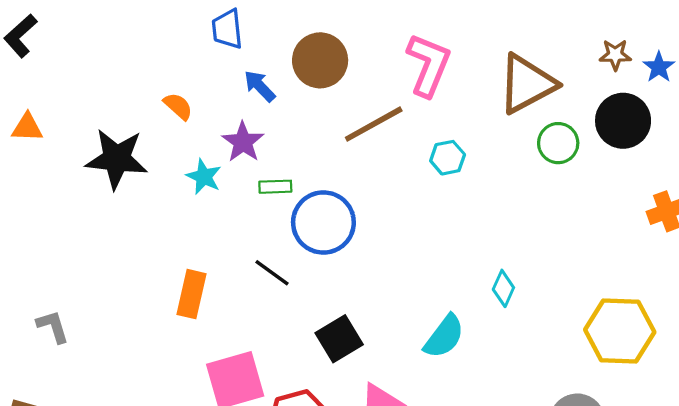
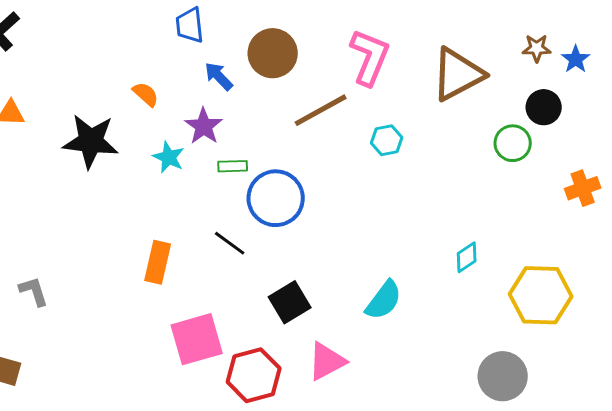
black circle: (623, 121) -> (544, 107), size x0.7
green circle: (558, 143) -> (513, 143), moved
cyan diamond: (503, 288) -> (467, 257), moved, turned 32

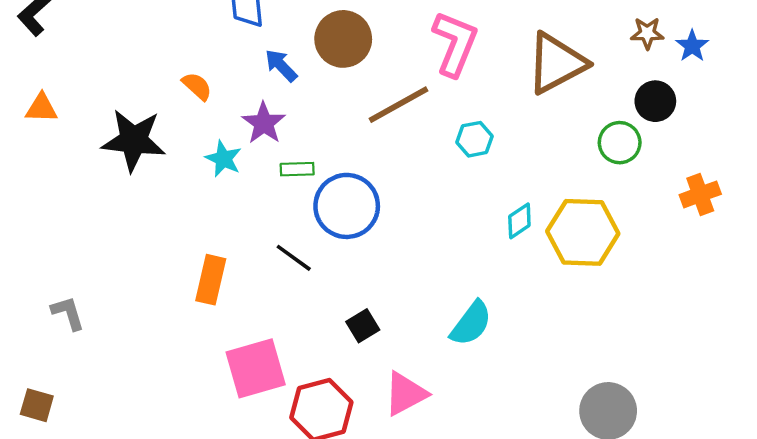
cyan diamond: (467, 257) -> (519, 221), moved
yellow hexagon: (541, 295) -> (583, 232), moved
black square: (290, 302) -> (363, 326), size x0.7

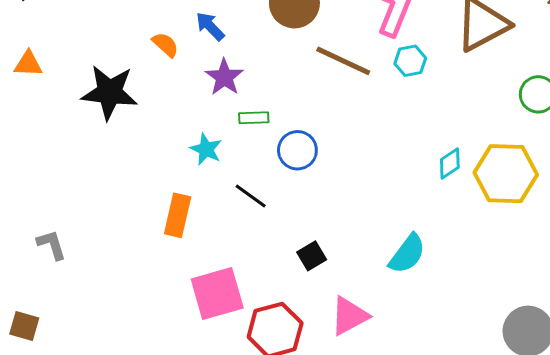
blue arrow: (281, 65) -> (210, 26), moved
brown line: (398, 105) -> (343, 61), turned 54
cyan hexagon: (475, 139) -> (410, 61), moved
cyan star: (223, 159) -> (206, 149), moved
blue circle: (347, 206) -> (297, 150), size x0.7

